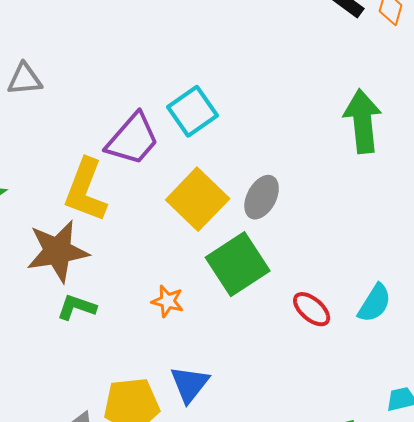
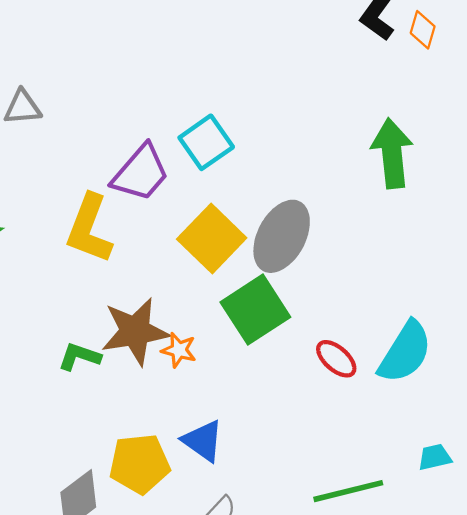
gray ellipse: (262, 197) -> (282, 236), size x1.5
brown star: (58, 251) -> (135, 331), moved
cyan semicircle: (375, 303) -> (405, 352), size x1.5
blue triangle: (190, 384) -> (203, 441), turned -33

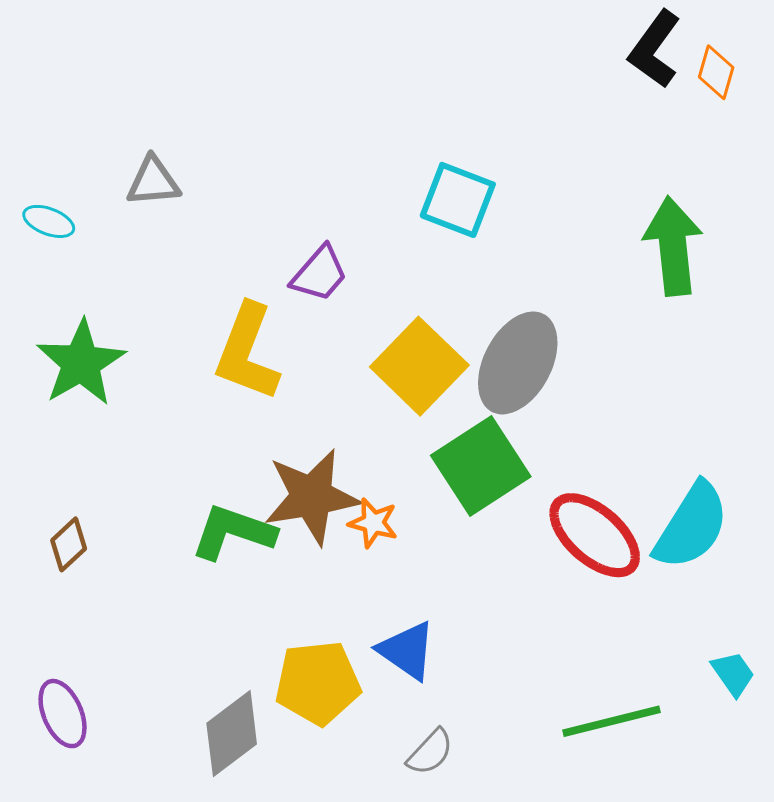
cyan square: (206, 142) -> (458, 200), moved, turned -34
purple trapezoid: (141, 173) -> (319, 274), size x0.7
green L-shape: (79, 357) -> (233, 532), size x1.4
red ellipse: (336, 359) -> (595, 535), size x1.6
cyan trapezoid: (435, 457) -> (733, 674), turned 68

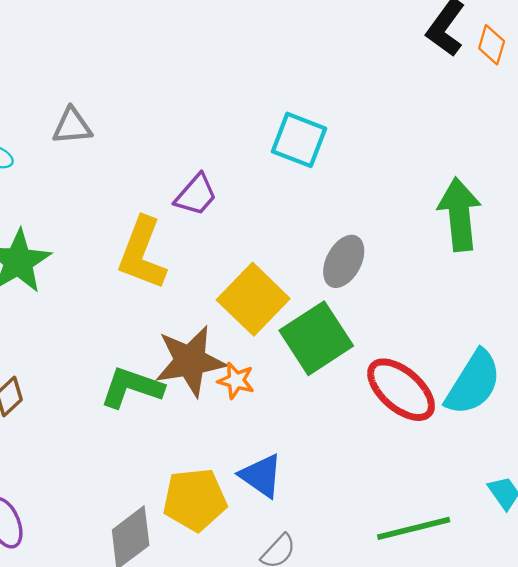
green arrow: (673, 246) -> (459, 214), moved
gray ellipse: (518, 363) -> (344, 261), size x0.7
yellow square: (419, 366) -> (253, 299), moved

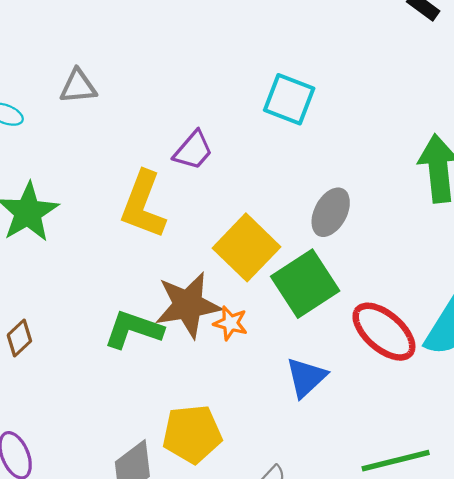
blue triangle: (261, 476) -> (306, 377), moved, turned 42

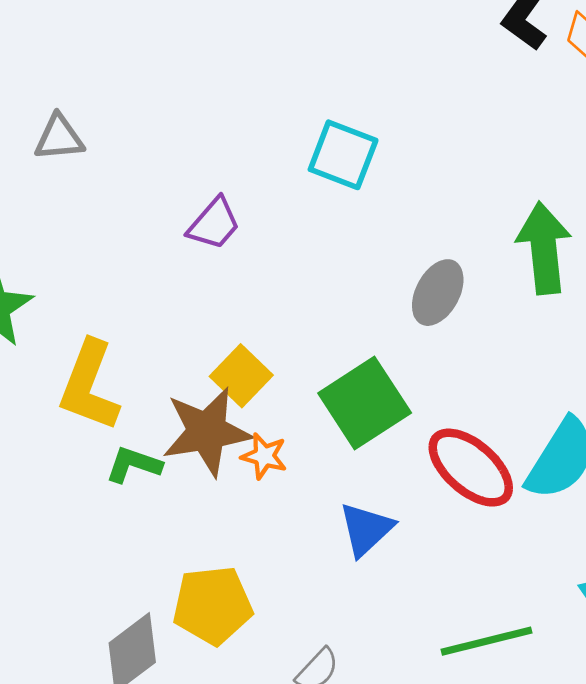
yellow L-shape: (143, 205) -> (89, 386), moved
gray ellipse: (331, 212) -> (438, 293), moved
yellow square: (246, 247) -> (241, 376), moved, size x0.7
green L-shape: (133, 329) -> (134, 465), size x0.7

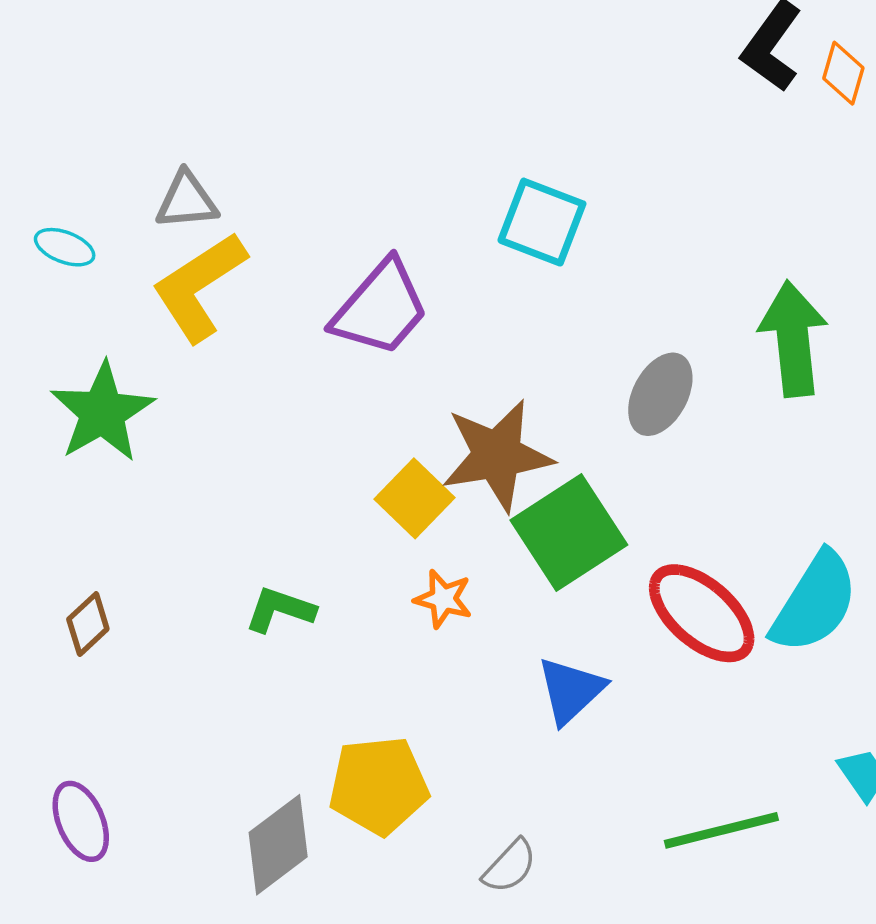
purple trapezoid: (214, 224) -> (380, 308), size x1.5
yellow L-shape: (89, 386) -> (199, 287), moved, turned 36
brown star: (207, 432) -> (497, 455), moved

